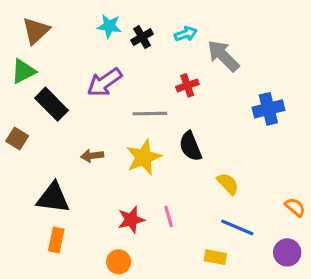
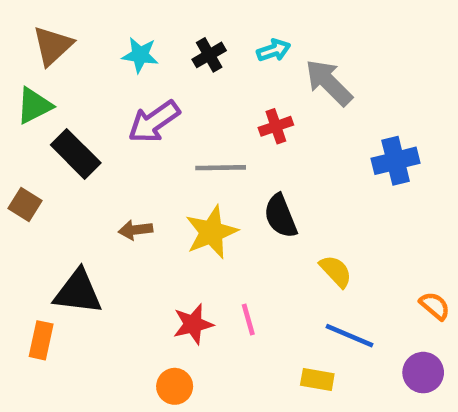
cyan star: (109, 26) -> (140, 55), moved
orange rectangle: (56, 240) -> (41, 340), moved

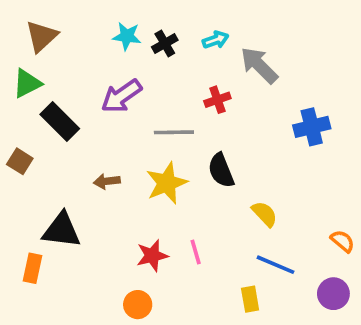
cyan star: (140, 55) -> (127, 36), moved
yellow rectangle: (317, 379) -> (250, 299), turned 70

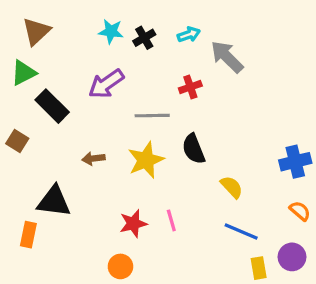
blue cross: (312, 127) -> (295, 162), moved
yellow rectangle: (250, 299) -> (259, 268), moved

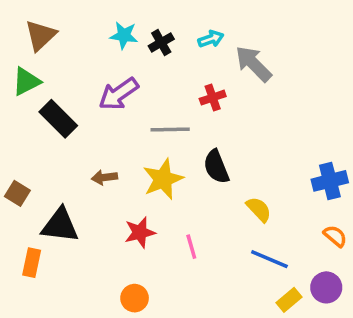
brown square: (17, 141) -> (17, 193), moved
red star: (133, 224) -> (140, 232), moved
yellow rectangle: (259, 268) -> (289, 300), turned 60

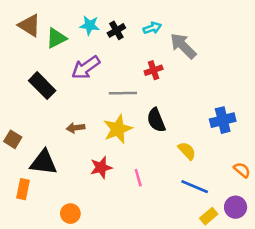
brown triangle: (40, 35) -> (29, 25), turned -45
green triangle: (26, 82) -> (56, 38), moved
blue cross: (330, 181) -> (223, 120), moved
orange circle: (135, 298) -> (70, 214), moved

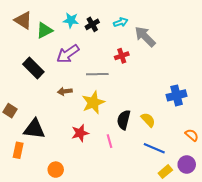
black semicircle: (156, 120) -> (124, 120), moved, turned 36
brown arrow: (75, 128) -> (65, 91), moved

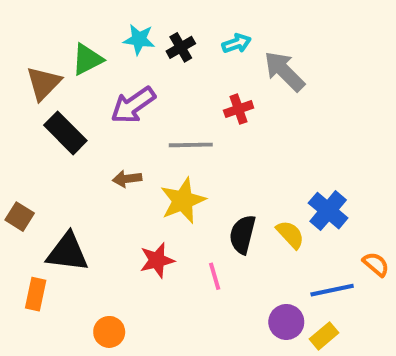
brown triangle: (23, 20) -> (44, 83), moved, turned 42
blue cross: (177, 95) -> (328, 211), moved, turned -36
blue line: (154, 148) -> (332, 290), moved, turned -35
purple circle: (187, 164) -> (286, 322), moved

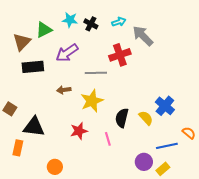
black cross: (181, 47) -> (91, 24), turned -32
red cross: (239, 109) -> (120, 55), size x1.5
black rectangle: (65, 133) -> (33, 67), turned -50

